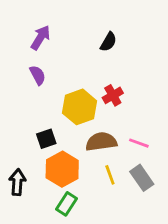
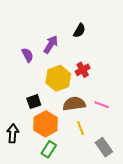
purple arrow: (40, 38) -> (51, 44), moved
gray rectangle: (142, 178) -> (104, 147), moved

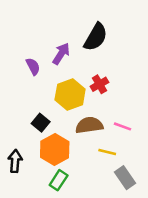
black semicircle: (79, 31) -> (96, 37), size x1.6
black square: (34, 102) -> (41, 123), turned -32
yellow line: (80, 128) -> (107, 152), moved, turned -56

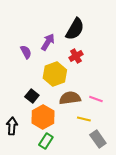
red cross: (99, 84) -> (76, 56), moved

